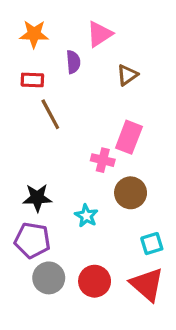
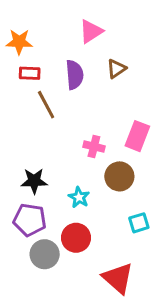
orange star: (34, 34) -> (19, 42), moved
purple semicircle: (73, 62) -> (75, 75), moved, size x1.4
pink rectangle: (129, 137) -> (137, 136), moved
red circle: (95, 281) -> (76, 238), moved
red triangle: (147, 284) -> (118, 278), moved

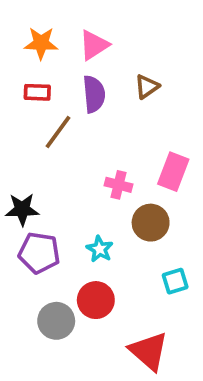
pink triangle: (91, 31) -> (94, 45), moved
orange star: (19, 42) -> (41, 43), moved
brown line: (46, 105) -> (58, 132), turned 64
black star: (34, 181) -> (22, 209), moved
purple pentagon: (30, 220) -> (39, 253), moved

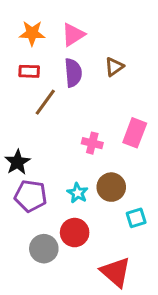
black star: (22, 209) -> (17, 162), turned -30
brown circle: (151, 223) -> (111, 187), moved

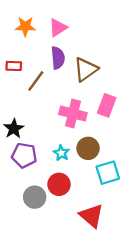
brown triangle: (114, 67) -> (86, 69), moved, size x1.6
red rectangle: (29, 71) -> (14, 66), moved
pink cross: (92, 143) -> (73, 114), size x1.6
cyan square: (136, 218) -> (108, 173), size x1.5

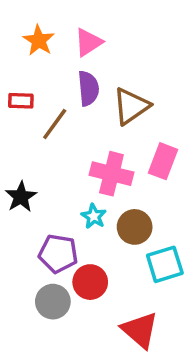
orange star: (25, 26) -> (39, 40), turned 30
cyan star: (61, 153) -> (94, 216), moved
purple pentagon: (24, 155) -> (58, 254), moved

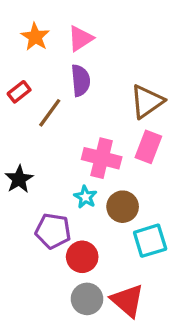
red rectangle: (21, 101) -> (19, 92), turned -40
brown triangle: (131, 106) -> (147, 102), moved
gray circle: (53, 302) -> (87, 299), moved

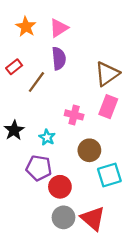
pink cross: (102, 158) -> (74, 115), size x0.7
cyan star: (85, 197) -> (47, 137), moved

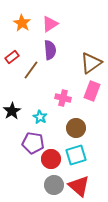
cyan square: (109, 175) -> (76, 155), moved

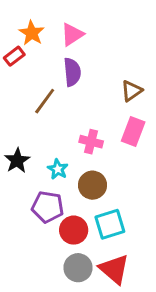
red rectangle: (12, 57) -> (14, 56), moved
brown triangle: (91, 63) -> (132, 91), size x0.7
brown circle: (76, 128) -> (92, 185), moved

